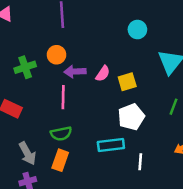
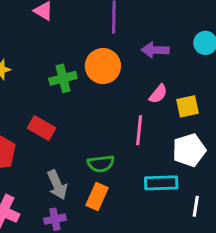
orange circle: (56, 55) -> (103, 66), size x1.5
purple arrow: (75, 72) -> (155, 50), moved
pink line: (63, 97) -> (139, 130), moved

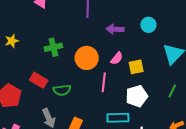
orange circle: (103, 66) -> (87, 58), moved
green semicircle: (101, 164) -> (62, 90), moved

